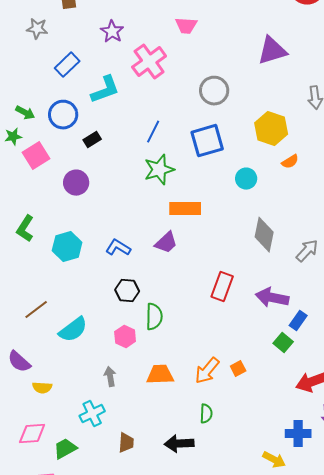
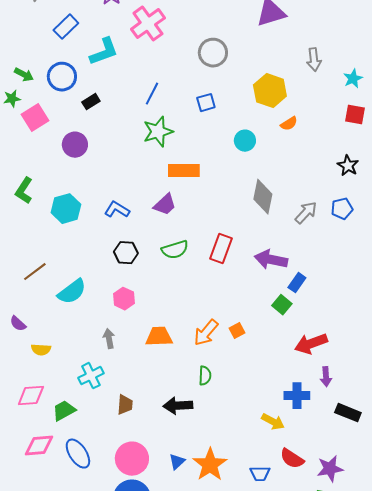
blue square: (207, 141) -> (206, 103), size x0.6
green semicircle: (154, 317) -> (175, 250), moved, turned 72
purple semicircle: (19, 362) -> (18, 324), size x0.7

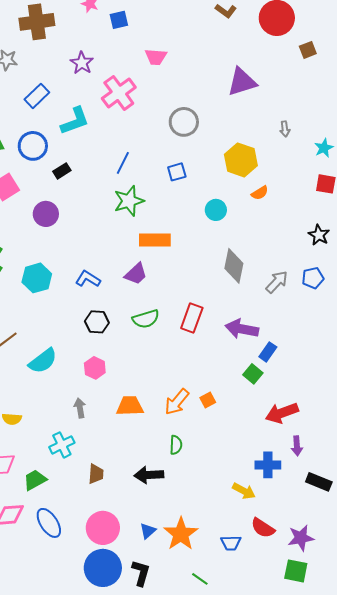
gray arrow: (314, 60) -> (285, 129), size x0.7

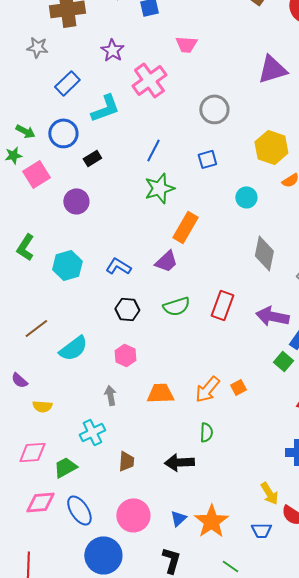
orange rectangle: (155, 240) -> (185, 227), turned -60
yellow arrow: (244, 491) -> (269, 493), moved, turned 30
blue circle: (103, 568) -> (103, 555), moved

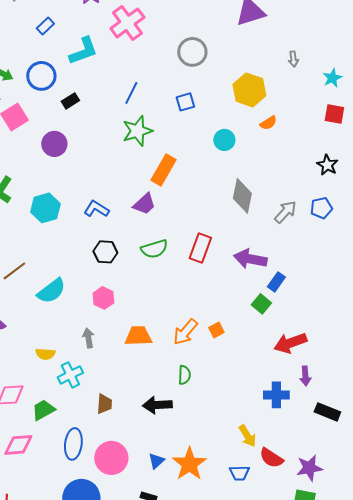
blue rectangle: (67, 83) -> (45, 26), size x0.7
yellow semicircle: (42, 406) -> (45, 354), moved
blue ellipse: (79, 510) -> (73, 444), moved, turned 40

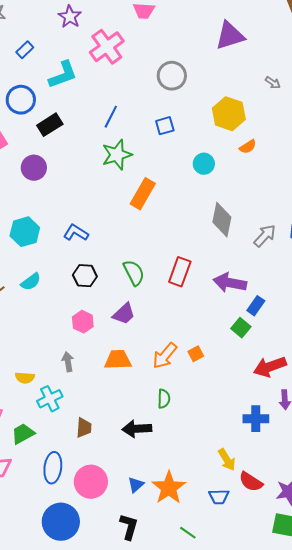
gray arrow: (293, 59) -> (273, 83), turned -49
black rectangle: (70, 101) -> (50, 125), size x1.4
purple trapezoid: (144, 204) -> (124, 314), moved
green semicircle: (154, 249) -> (134, 273), turned -100
cyan semicircle: (51, 291) -> (31, 282), moved, size x0.7

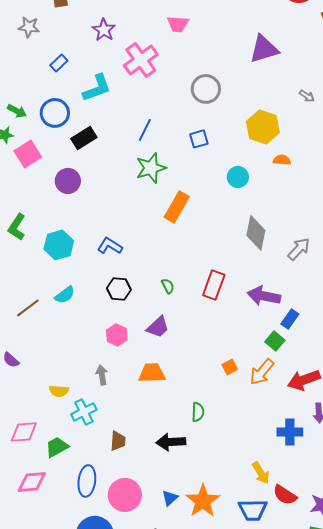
orange semicircle: (248, 147) -> (282, 160), turned -144
green semicircle: (134, 273) -> (168, 286), size x0.6
orange arrow: (165, 356) -> (262, 372), moved
blue trapezoid: (219, 497) -> (253, 510), size x1.4

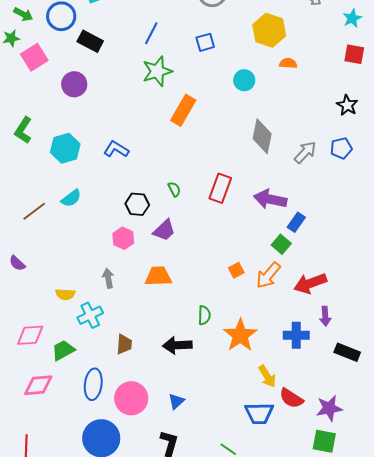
black rectangle: (84, 138) -> (90, 41), turned 60
black hexagon: (119, 289) -> (137, 204), moved
orange star: (203, 501) -> (240, 335), moved

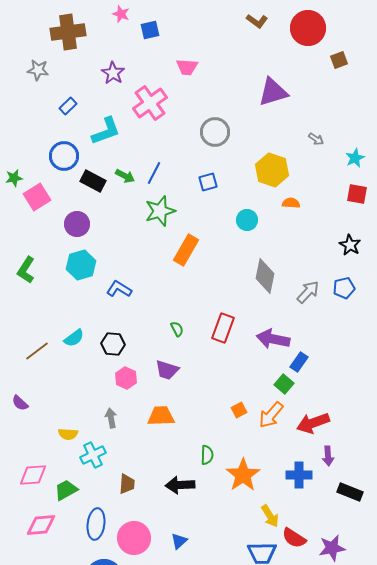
green arrow: (23, 14) -> (125, 176), moved
cyan hexagon: (65, 148) -> (81, 265), moved
black hexagon: (137, 204) -> (113, 344), moved
purple trapezoid: (164, 230) -> (167, 370), turned 60

